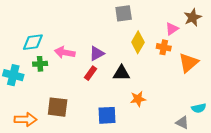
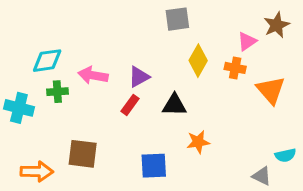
orange triangle: (188, 63) -> (271, 90), turned -30

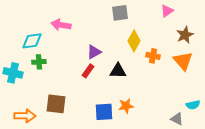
brown star: (277, 25) -> (185, 35), moved
pink triangle: (247, 41) -> (167, 11), moved
orange cross: (235, 68) -> (153, 56), moved
pink arrow: (93, 75) -> (61, 25), moved
orange star: (198, 142) -> (126, 106), moved

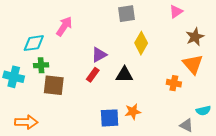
pink arrow: (61, 25) -> (64, 26), turned 114
orange cross: (153, 56) -> (174, 83), moved
brown square: (56, 104) -> (54, 85), moved

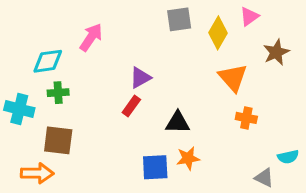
yellow diamond: (141, 43) -> (218, 33), moved
orange triangle: (193, 64) -> (233, 78), moved
black triangle: (124, 75) -> (178, 122), moved
brown square: (54, 85) -> (58, 140), moved

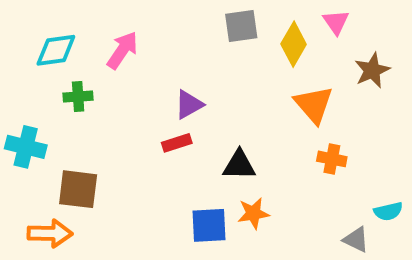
pink triangle: (249, 16) -> (336, 22), turned -30
cyan diamond: (48, 61) -> (56, 50), moved
green cross: (58, 93) -> (78, 97), moved
red rectangle: (131, 106) -> (177, 143), turned 36

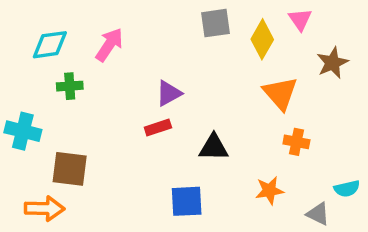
orange star: (253, 213) -> (269, 190), moved

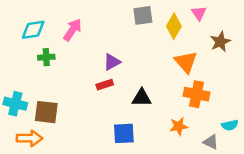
cyan cross: (23, 131) -> (15, 104), moved
orange cross: (296, 142) -> (197, 94), size x1.5

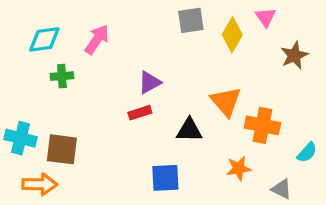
orange triangle: (186, 62) -> (226, 102), moved
cyan semicircle: (230, 125) -> (307, 152), moved, turned -35

